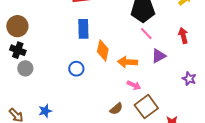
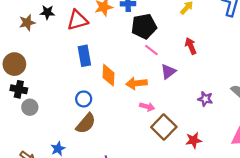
purple star: (189, 79) -> (205, 99), moved
brown semicircle: (116, 109) -> (86, 123), moved, size x1.5

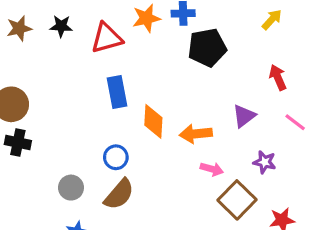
brown star: (27, 23) -> (19, 28), moved
pink line: (151, 50) -> (295, 122), moved
purple star: (205, 99) -> (265, 162), moved
gray circle: (30, 107) -> (71, 188), moved

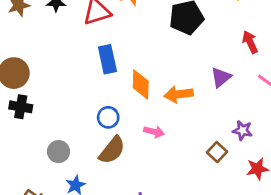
purple star: (265, 162) -> (243, 130), moved
pink arrow: (212, 169) -> (154, 132), moved
gray circle: (71, 188) -> (58, 152), moved
brown square: (237, 200) -> (217, 152), size x0.6

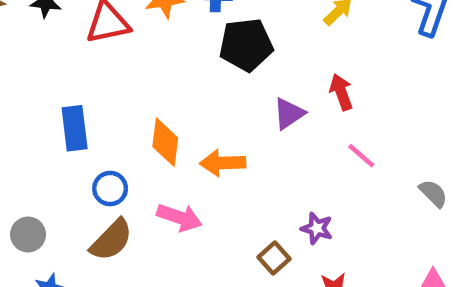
blue rectangle: (107, 59) -> (75, 128), moved
purple triangle: (221, 77) -> (289, 114), moved
pink arrow: (154, 132) -> (179, 217), size x1.4

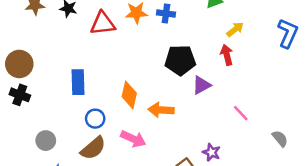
black pentagon: (246, 45) -> (180, 60), moved
red arrow: (341, 92) -> (227, 55), moved

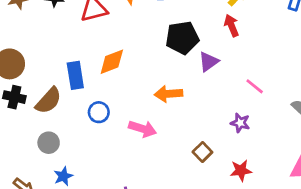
orange diamond: (129, 95) -> (112, 62), moved, turned 64
brown semicircle: (93, 148) -> (48, 101), moved
purple star: (211, 152) -> (240, 123), moved

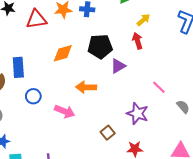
orange diamond: (112, 62) -> (63, 53), moved
pink line: (255, 86) -> (159, 87), moved
purple star: (240, 123) -> (137, 114), size x1.5

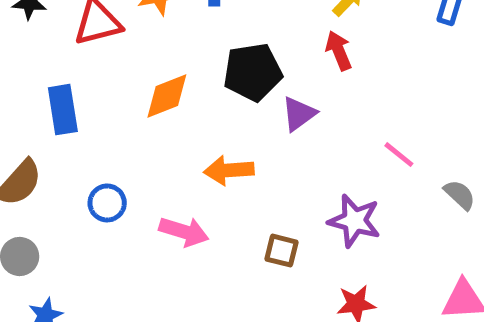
blue rectangle: (18, 67) -> (63, 110), moved
brown square: (108, 133) -> (282, 251), moved, turned -32

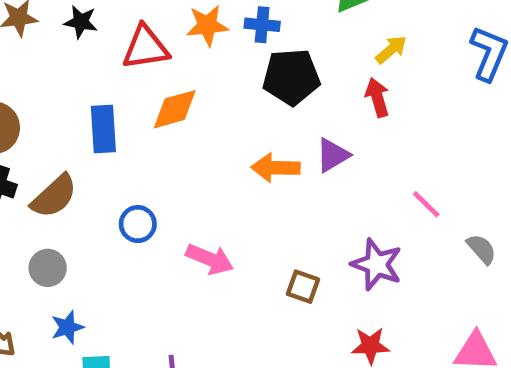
black pentagon: (253, 72) -> (291, 77), moved
orange diamond: (167, 96) -> (175, 109), moved
orange arrow: (229, 170) -> (276, 168), moved

